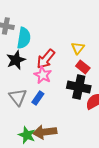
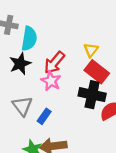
red rectangle: (83, 67) -> (97, 72), size x1.5
blue rectangle: (38, 98) -> (44, 116), moved

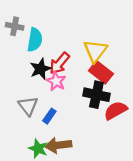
yellow triangle: (91, 50) -> (95, 51), size x1.6
black star: (20, 64) -> (40, 69), moved

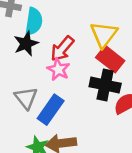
black star: (40, 69) -> (26, 44), moved
blue rectangle: (49, 116) -> (51, 110), size x1.6

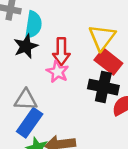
red arrow: (62, 49) -> (61, 51), turned -40
gray triangle: (26, 98) -> (26, 100), turned -50
blue rectangle: (51, 110) -> (30, 123), moved

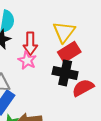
red rectangle: (108, 62) -> (69, 52), turned -70

